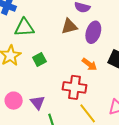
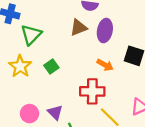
green triangle: (24, 28) -> (31, 35), turned -35

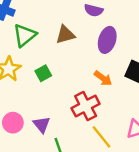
brown triangle: (79, 27) -> (65, 35), moved
red cross: (92, 91) -> (86, 106), turned -35

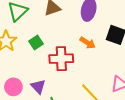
red cross: (86, 106) -> (61, 59), moved, turned 30

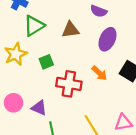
purple triangle: (38, 87) -> (39, 108), turned -35

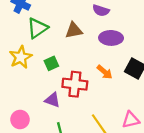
purple ellipse: (107, 39) -> (111, 38), turned 70
pink circle: (14, 103) -> (20, 120), moved
purple triangle: (39, 108) -> (52, 100), moved

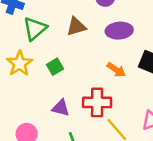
red cross: (75, 84) -> (97, 102), moved

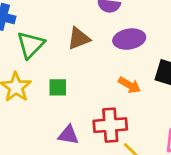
green square: (55, 67) -> (58, 87), turned 35

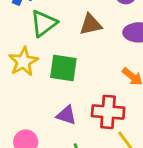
green square: (58, 87) -> (63, 68), size x1.5

